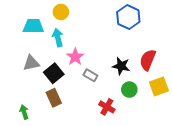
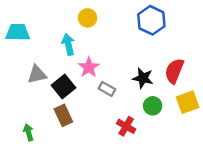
yellow circle: (61, 12) -> (88, 18), moved
cyan trapezoid: (33, 26) -> (18, 32), moved

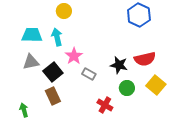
yellow circle: (88, 18) -> (64, 11), moved
blue hexagon: (151, 20) -> (139, 15), moved
cyan trapezoid: (18, 32) -> (32, 35), moved
red semicircle: (174, 71) -> (145, 59), turned -125
yellow square: (188, 102) -> (156, 85), turned -30

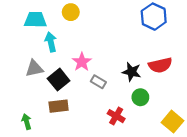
cyan trapezoid: (32, 35) -> (35, 20), moved
cyan arrow: (57, 37) -> (51, 42), moved
yellow square: (156, 85) -> (172, 122), moved
brown rectangle: (53, 96) -> (59, 106), turned -72

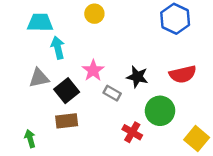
yellow circle: (71, 12) -> (94, 14), moved
black star: (132, 72) -> (137, 77), moved
green circle: (140, 97) -> (160, 111), size x1.5

